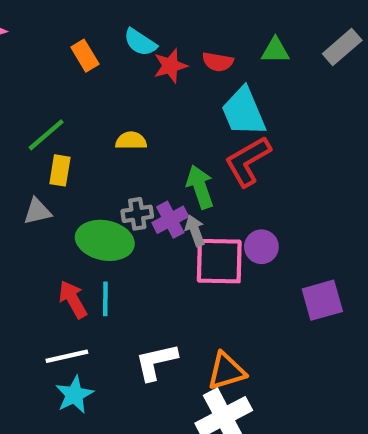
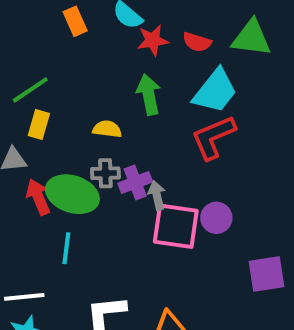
green triangle: (275, 50) -> (251, 38), size x1.5
cyan trapezoid: (244, 112) -> (215, 91), turned -126
yellow semicircle: (131, 141) -> (107, 129), moved
green arrow: (200, 187) -> (149, 95), moved
red arrow: (73, 299) -> (38, 197), moved

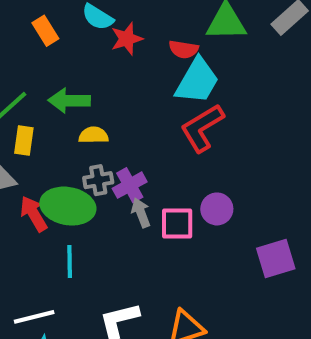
red semicircle: (197, 42) -> (184, 49), moved
green arrow: (149, 95) -> (69, 101), moved, turned -69
gray arrow: (157, 195) -> (141, 213), moved
pink square: (176, 226) -> (177, 223), size x0.7

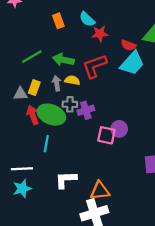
red L-shape: (202, 128) -> (95, 66), moved
yellow rectangle: (24, 140) -> (34, 88), moved
purple circle: (217, 209) -> (119, 129), moved
gray arrow: (141, 213) -> (57, 83), moved

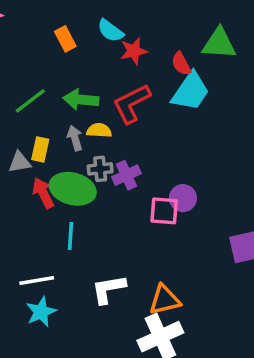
red semicircle: (128, 45) -> (181, 64), turned 48

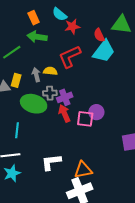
green arrow: (81, 100) -> (37, 37), moved
red arrow: (43, 193) -> (64, 113), moved
cyan line: (70, 236) -> (17, 130), moved

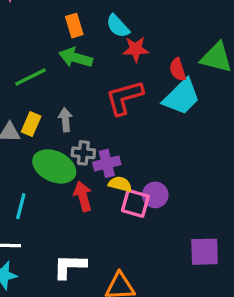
yellow semicircle: (50, 71) -> (120, 184), moved
red arrow: (64, 113) -> (83, 196), moved

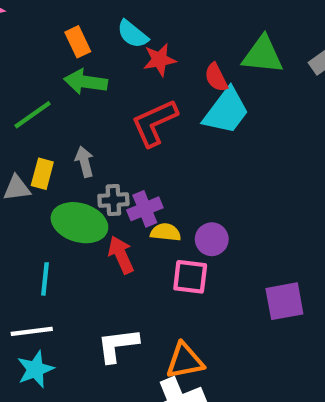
pink square: (135, 203) -> (190, 277), moved

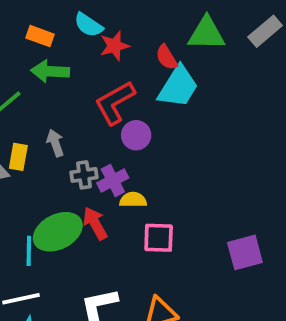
orange rectangle: (78, 42) -> (40, 36), turned -40
green ellipse: (79, 223) -> (58, 232), moved, turned -39
purple circle: (212, 239) -> (136, 135), moved

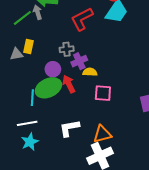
purple circle: (136, 135) -> (53, 69), moved
gray arrow: (55, 143) -> (38, 12), moved
gray cross: (84, 175) -> (67, 49), moved

